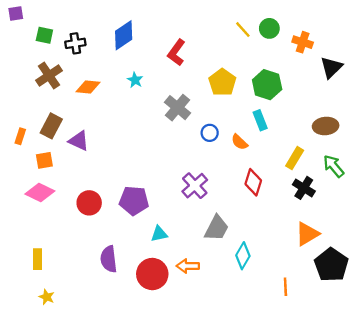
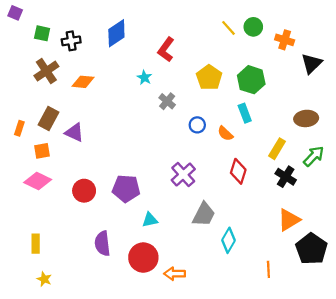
purple square: (16, 13) -> (15, 13), turned 32
cyan star: (135, 80) -> (144, 78), moved
gray cross: (178, 108) -> (167, 101), size x0.7
green arrow: (334, 166) -> (314, 156), turned 85
orange arrow: (188, 266) -> (175, 274), moved

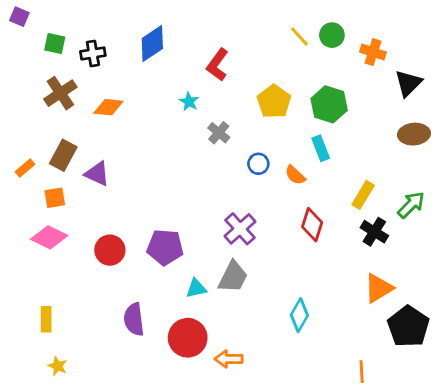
brown ellipse: (306, 118) -> (414, 134), moved
orange rectangle: (19, 128) -> (25, 168), turned 32
gray trapezoid: (204, 214) -> (233, 277), moved
orange line: (268, 269) -> (362, 372), moved

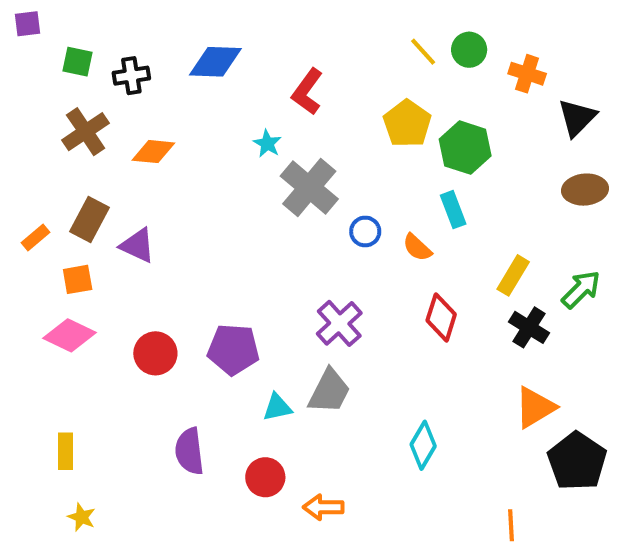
purple square: (19, 17) -> (28, 24), turned -30
blue diamond: (152, 44) -> (215, 62), turned 36
yellow pentagon: (274, 102) -> (407, 124), moved
gray cross: (219, 133) -> (309, 188), size x1.8
red circle: (188, 338) -> (265, 477), size x0.7

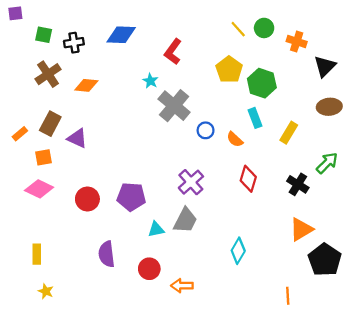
yellow rectangle: (513, 275) -> (289, 133), moved

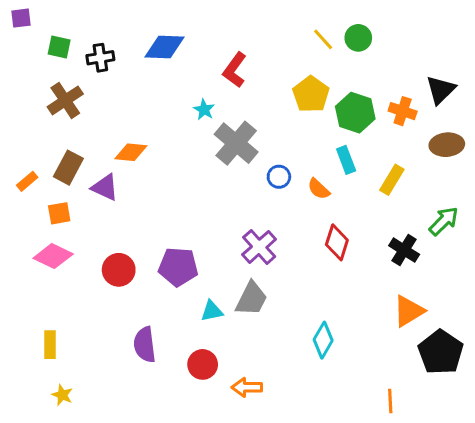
orange cross: (297, 41) -> (403, 111), moved
orange diamond: (86, 85) -> (131, 152), moved

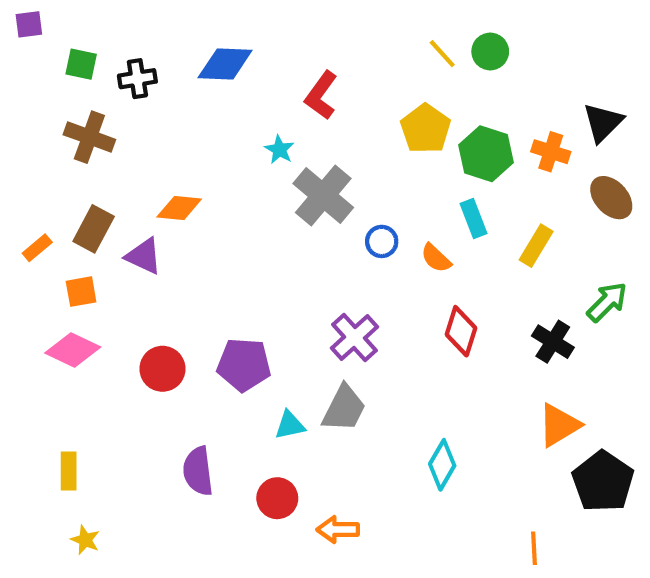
brown cross: (65, 100) -> (89, 137), turned -36
brown ellipse: (447, 145) -> (611, 198), turned 52

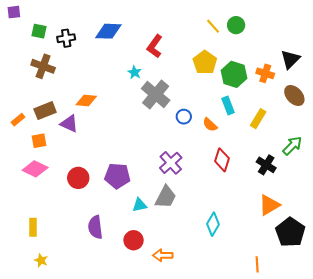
brown rectangle: (94, 229) -> (45, 111), turned 40

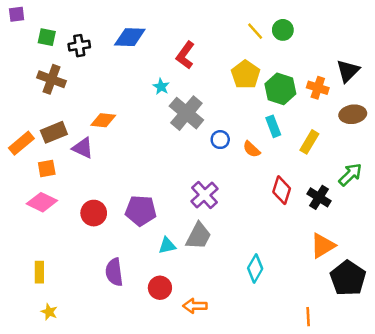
brown ellipse: (294, 95) -> (353, 114), turned -55
orange rectangle: (18, 120) -> (21, 143), size x1.5
red diamond: (222, 160) -> (282, 190), moved

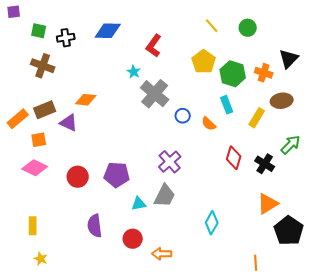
green circle: (283, 30) -> (248, 28), moved
brown ellipse: (353, 114) -> (282, 101), moved

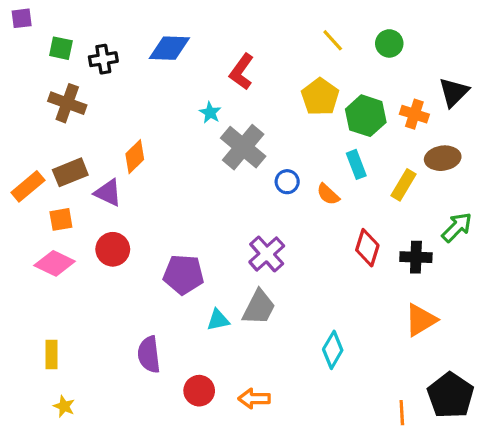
orange diamond: (86, 100) -> (135, 157), turned -50
black cross: (265, 164) -> (416, 257), turned -30
red circle: (78, 177) -> (113, 249), moved
black pentagon: (289, 231) -> (451, 395), moved
red circle: (133, 239) -> (199, 391), moved

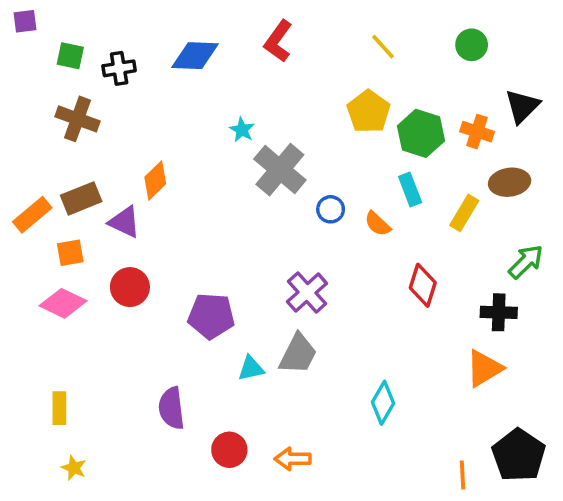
green circle: (389, 43) -> (472, 45), moved
red L-shape: (242, 72) -> (278, 41), moved
black cross: (416, 257) -> (499, 312), moved

